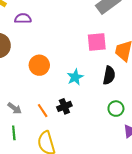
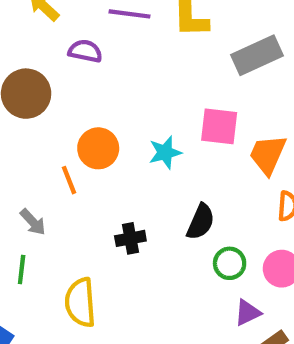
black semicircle: (109, 75) -> (201, 222), moved
cyan star: (75, 77) -> (165, 152), moved
orange line: (43, 111) -> (69, 180), moved

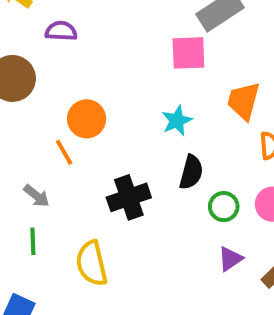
pink square: (219, 126) -> (188, 53), moved
cyan star: (165, 152) -> (177, 121), moved
black cross: (130, 238) -> (129, 197), size x1.5
purple triangle: (248, 313) -> (230, 259), moved

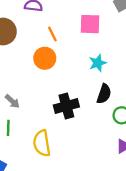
pink square: (188, 53) -> (90, 24), moved
orange line: (64, 152) -> (52, 34), moved

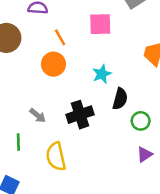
cyan star: (98, 63) -> (102, 74), moved
gray arrow: (12, 101) -> (38, 115), moved

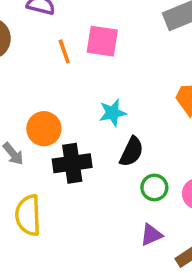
pink square: (100, 24) -> (102, 41), moved
orange circle: (53, 64) -> (44, 129), moved

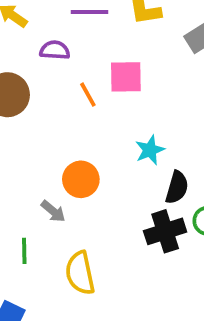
black cross: (72, 163) -> (165, 231), moved

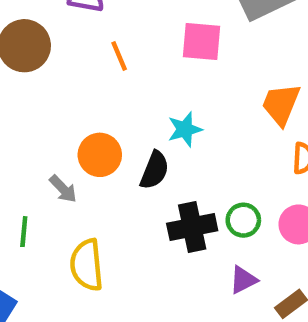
pink square: (126, 77) -> (202, 41), moved
black semicircle: (177, 187) -> (155, 170), moved

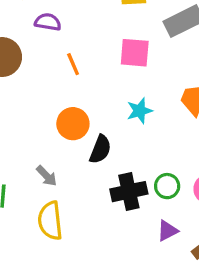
cyan star: (185, 129) -> (140, 111), moved
orange circle: (100, 155) -> (73, 124), moved
gray arrow: (63, 189) -> (47, 176), moved

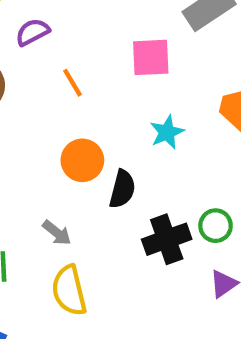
purple semicircle: (48, 22) -> (32, 32), turned -30

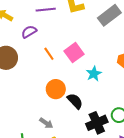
pink square: (151, 57) -> (74, 53), moved, turned -30
black semicircle: (122, 189) -> (75, 101), turned -54

